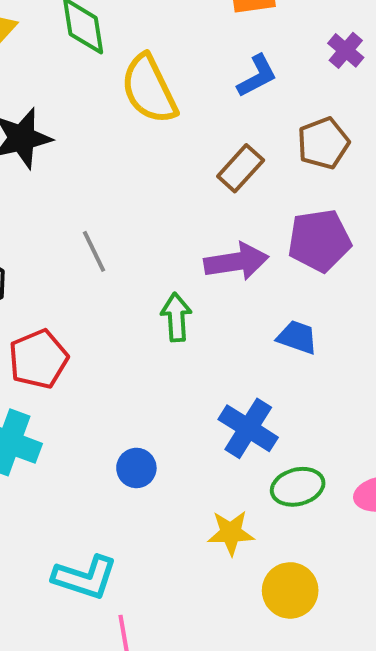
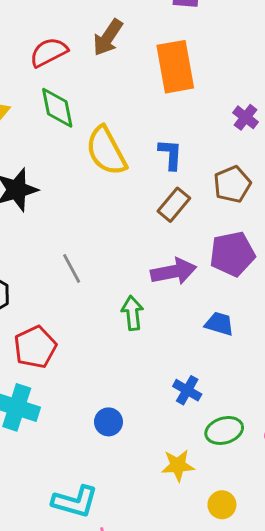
blue L-shape: (257, 76) -> (170, 154), moved, turned -56
blue cross: (248, 428) -> (187, 390), size x0.7
yellow circle: (290, 590) -> (222, 505), size x0.7

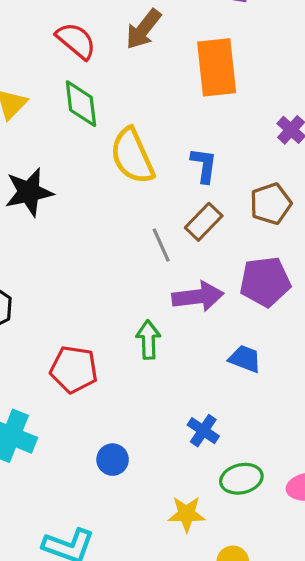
red semicircle: (49, 52) -> (76, 41), turned 63
gray line: (72, 268) -> (161, 245), moved
red pentagon: (35, 347) -> (74, 369), moved, turned 30

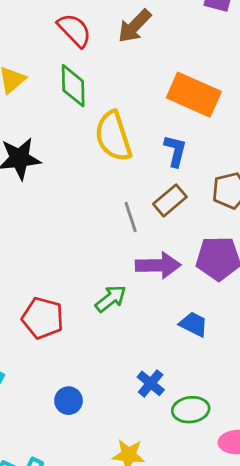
orange rectangle: (217, 67) -> (194, 95), moved, turned -66
green arrow: (148, 340) -> (111, 299), turned 48
green ellipse: (241, 479) -> (191, 410), moved

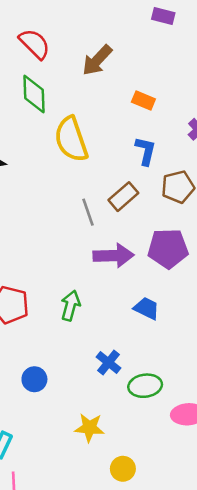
brown arrow: (135, 26) -> (97, 60), moved
orange rectangle: (194, 95) -> (143, 100), size x0.5
blue L-shape: (175, 151) -> (146, 151), moved
green arrow: (111, 299) -> (71, 306), moved, turned -36

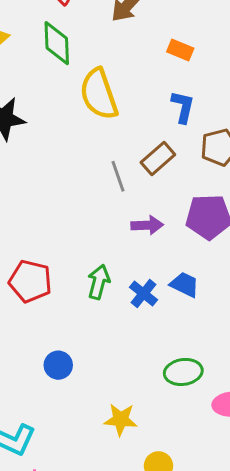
purple arrow: (114, 256) -> (147, 225), size x0.7
blue cross: (109, 362) -> (144, 294), moved

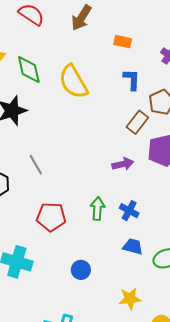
green diamond: (57, 43) -> (29, 70), moved
brown rectangle: (158, 159) -> (137, 122), moved
gray line: (118, 176) -> (36, 165), moved
blue trapezoid: (185, 285) -> (133, 246), moved

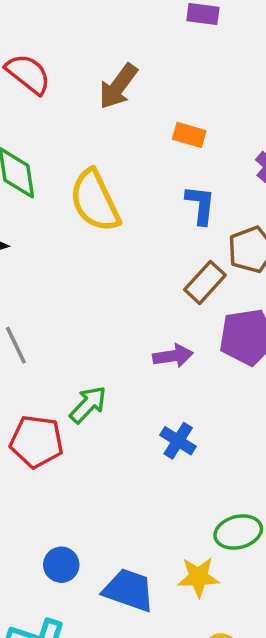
green arrow: (97, 209) -> (88, 405), moved, turned 35
blue trapezoid: (133, 246) -> (129, 590), moved, size x1.4
blue circle: (81, 270) -> (61, 565), moved
yellow star: (130, 299) -> (198, 577), moved

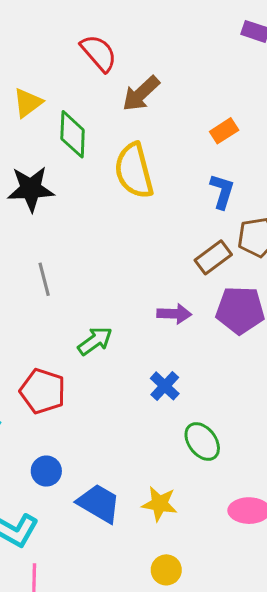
brown arrow: (118, 86) -> (141, 94), moved
orange rectangle: (189, 135) -> (224, 131), turned -60
red pentagon: (37, 442) -> (43, 391), moved
green ellipse: (238, 532) -> (202, 442), moved, turned 57

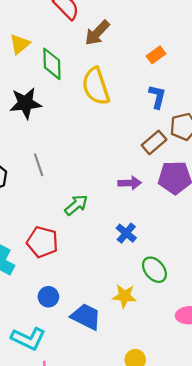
yellow star: (160, 504) -> (124, 296), moved

